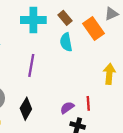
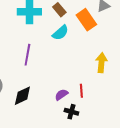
cyan semicircle: (66, 42) -> (60, 33), turned -120
black diamond: (26, 109) -> (22, 96), turned 35

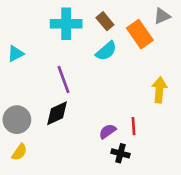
purple line: (27, 55) -> (63, 79), turned -30
black diamond: (22, 96) -> (57, 113), moved

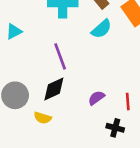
purple semicircle: (108, 131) -> (96, 98), moved
yellow semicircle: (19, 152) -> (43, 118), moved, turned 72

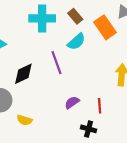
purple line: (60, 56) -> (56, 63), moved
black diamond: (54, 89) -> (23, 74), moved

